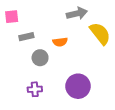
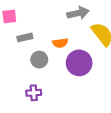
purple circle: (78, 86) -> (79, 63), moved

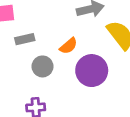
orange semicircle: (60, 43) -> (68, 46), turned -32

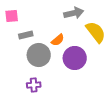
gray circle: (43, 66) -> (39, 55), size x1.5

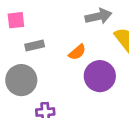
gray circle: (39, 55) -> (21, 80), moved

